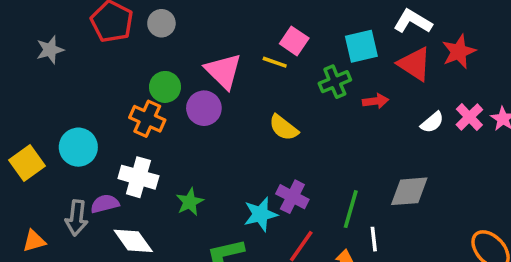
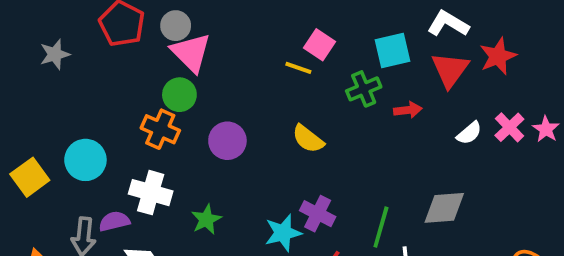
red triangle: (414, 64) -> (450, 70), turned 33
pink triangle: (223, 71) -> (191, 52), moved
purple circle: (204, 108) -> (227, 141), moved

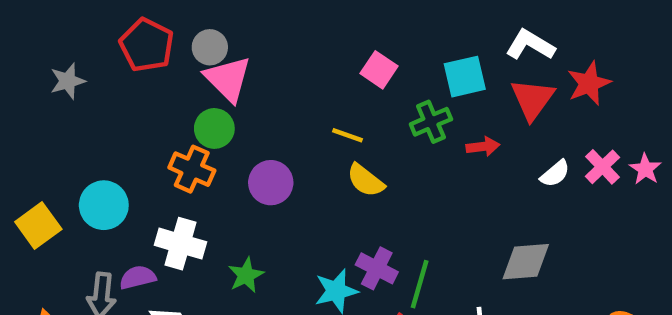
yellow line: (298, 68) -> (347, 135), moved
green line: (381, 227) -> (420, 284), moved

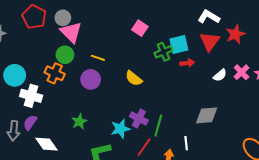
cyan square: (465, 77) -> (179, 45), moved
yellow line: (347, 135) -> (98, 58), moved
cyan circle: (104, 205) -> (15, 75), moved
white cross: (180, 244) -> (31, 96), moved
purple semicircle: (138, 277) -> (30, 123), turned -42

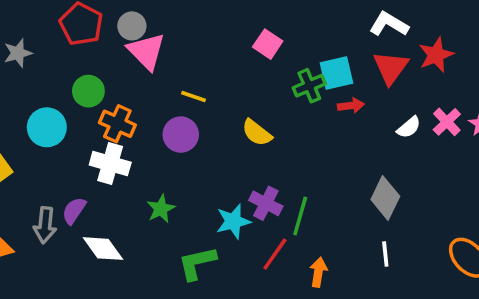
green circle: (65, 55) -> (88, 91), moved
white cross: (31, 96) -> (110, 164), moved
gray diamond: (207, 115) -> (385, 198), turned -60
white line: (186, 143) -> (385, 254), moved

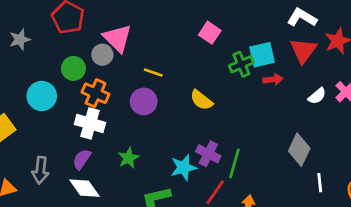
gray circle: (132, 26) -> (102, 55), moved
purple semicircle: (74, 211) -> (82, 159), moved
white line: (385, 254) -> (320, 183), moved

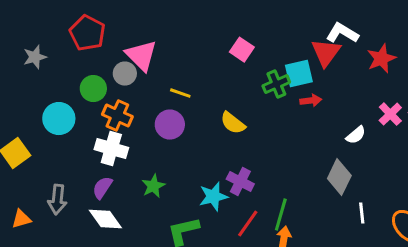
red triangle: (303, 51) -> (326, 53), moved
white semicircle: (317, 96) -> (356, 135), moved
green line: (234, 163) -> (281, 215), moved

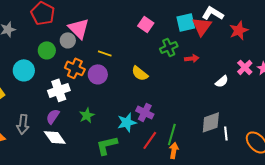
cyan square: (299, 74) -> (186, 22), moved
orange cross: (117, 116) -> (75, 68), moved
white cross: (111, 149) -> (59, 90), turned -35
gray diamond: (339, 177) -> (211, 122), moved, turned 45

